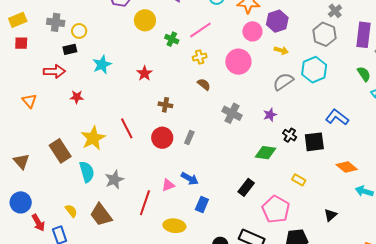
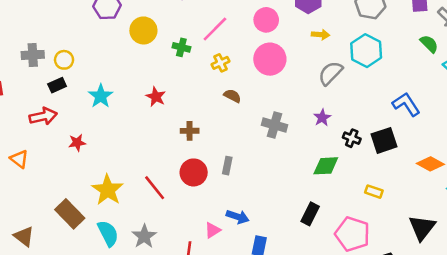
pink circle: (252, 31) -> (266, 20), moved
blue L-shape: (337, 117) -> (406, 104), turned 30
red line: (127, 128) -> (155, 188), moved
black triangle: (330, 215) -> (422, 228), size x1.6

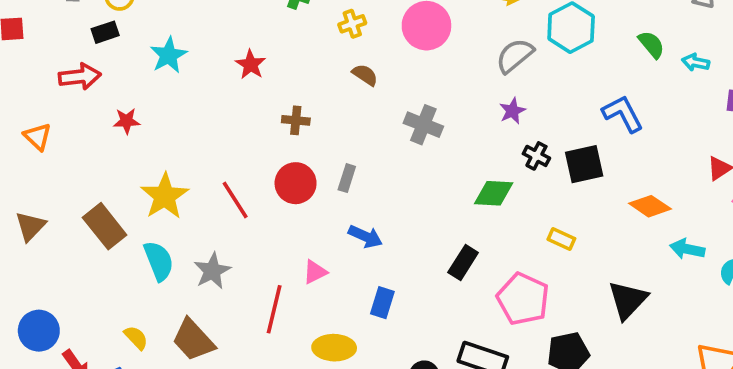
green semicircle: (429, 44) -> (651, 44), moved
purple star: (322, 118) -> (512, 111), moved
blue arrow: (238, 217) -> (365, 236), moved
brown triangle: (24, 236) -> (30, 226), moved, turned 30

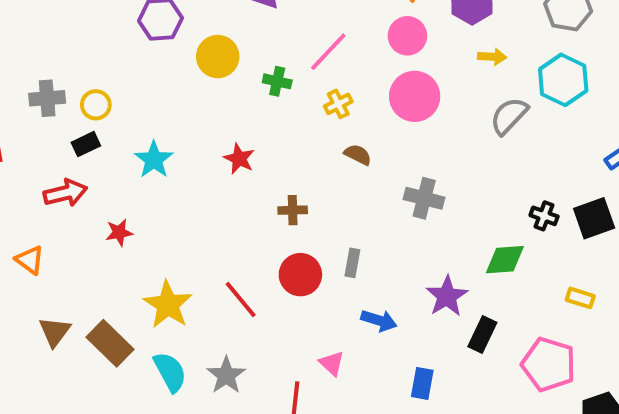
purple star: (512, 111) -> (447, 296), moved, size x1.5
brown triangle: (30, 226) -> (55, 332), moved
pink triangle: (315, 272) -> (332, 363), turned -44
blue rectangle: (382, 303) -> (422, 383), moved

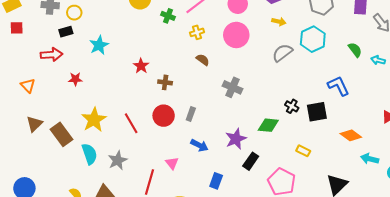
red star: (239, 159) -> (141, 66), moved

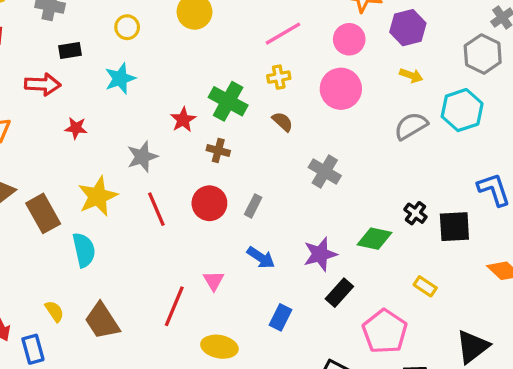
yellow circle: (74, 13) -> (127, 27), moved
green cross: (168, 16) -> (228, 101), moved, size x1.6
gray star: (118, 160) -> (142, 157), moved

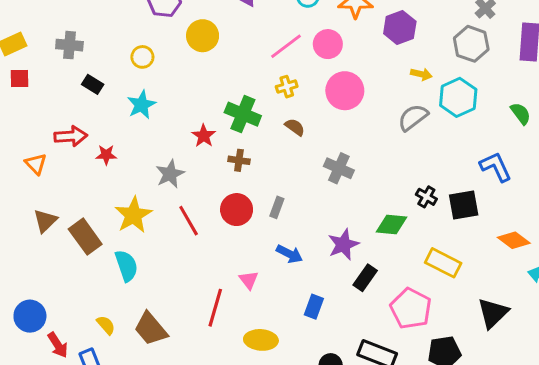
pink circle: (349, 39) -> (328, 44), moved
black rectangle: (70, 51) -> (93, 84), turned 48
yellow arrow: (411, 75) -> (421, 74), moved
red arrow: (43, 84) -> (71, 136), moved
yellow rectangle: (425, 286) -> (443, 263), size x1.6

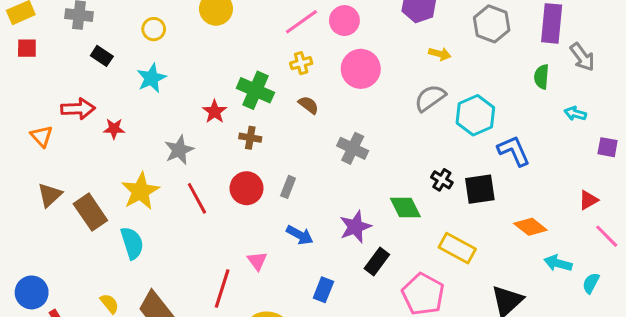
cyan hexagon: (458, 97) -> (475, 115), moved
green semicircle: (521, 113) -> (542, 77), moved, turned -140
green diamond: (392, 224) -> (405, 207), turned 56

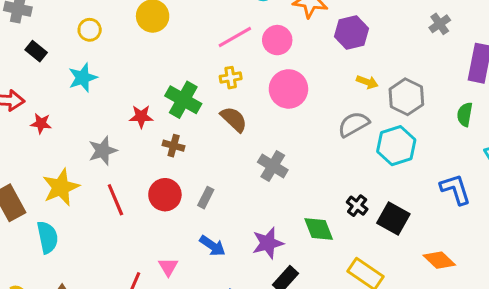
gray hexagon: (492, 24) -> (406, 97), moved
brown semicircle: (308, 105) -> (234, 119), size x1.4
red star: (215, 112) -> (141, 117), turned 30
blue L-shape: (514, 151) -> (456, 189), moved
black square: (480, 189) -> (393, 218), turned 32

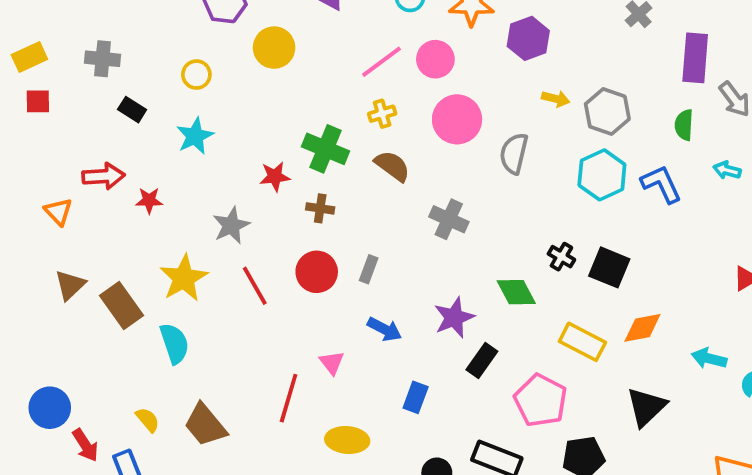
gray semicircle: (354, 124) -> (514, 153), moved, turned -40
blue L-shape: (456, 189) -> (661, 184), moved
orange diamond: (439, 260) -> (642, 328), moved, turned -48

